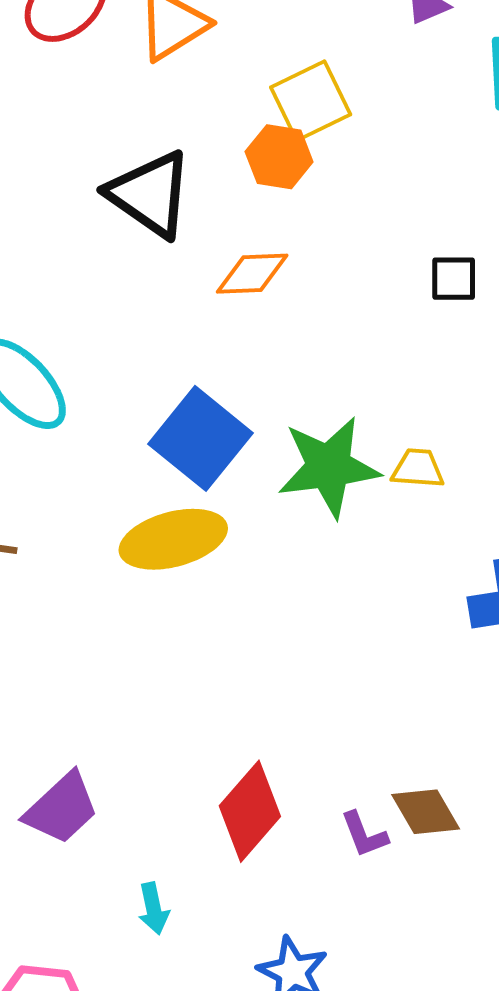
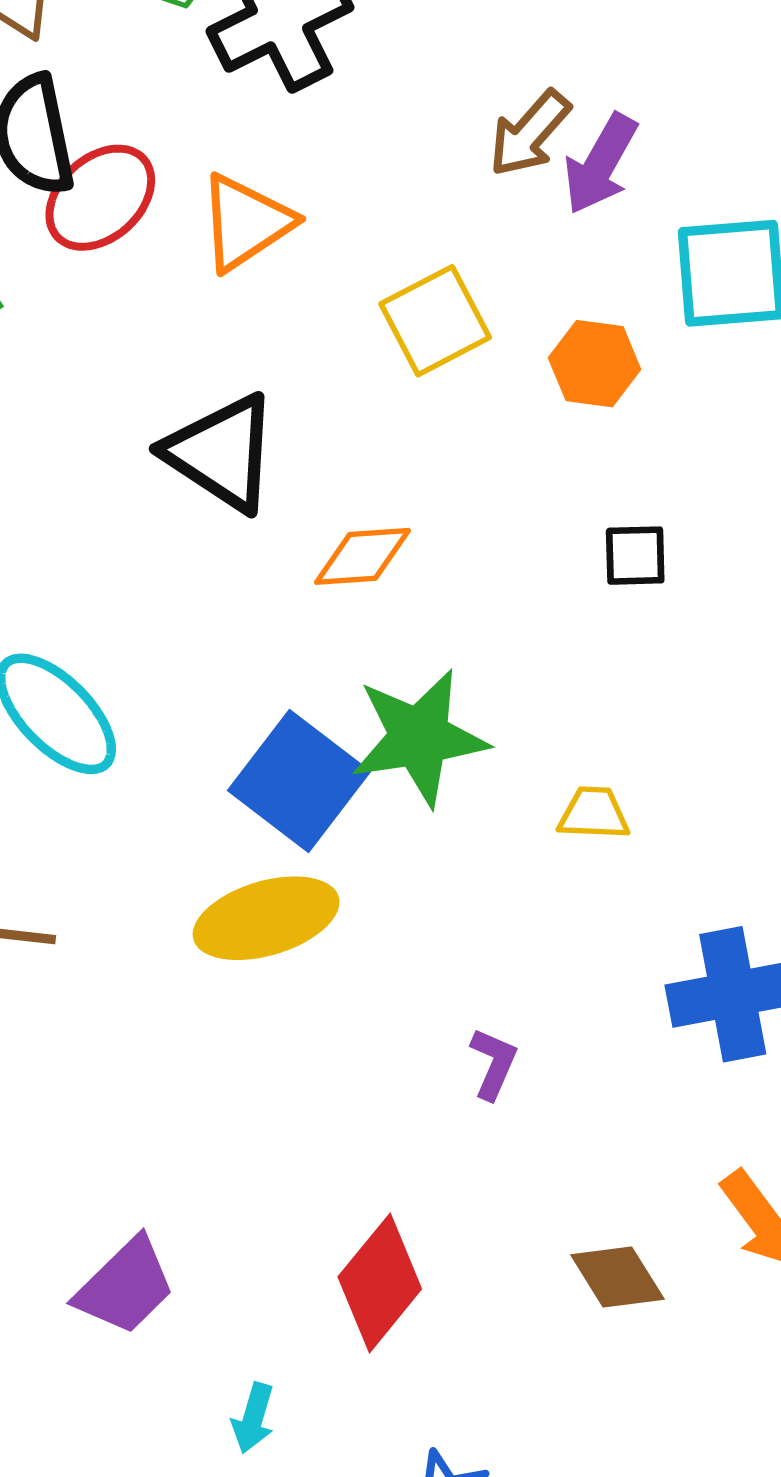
orange hexagon: (279, 157) -> (595, 364), moved
green star: (329, 467) -> (419, 737), moved
purple L-shape: (364, 835) -> (494, 1063), moved, turned -134
cyan arrow: (153, 909) -> (253, 1418), turned 30

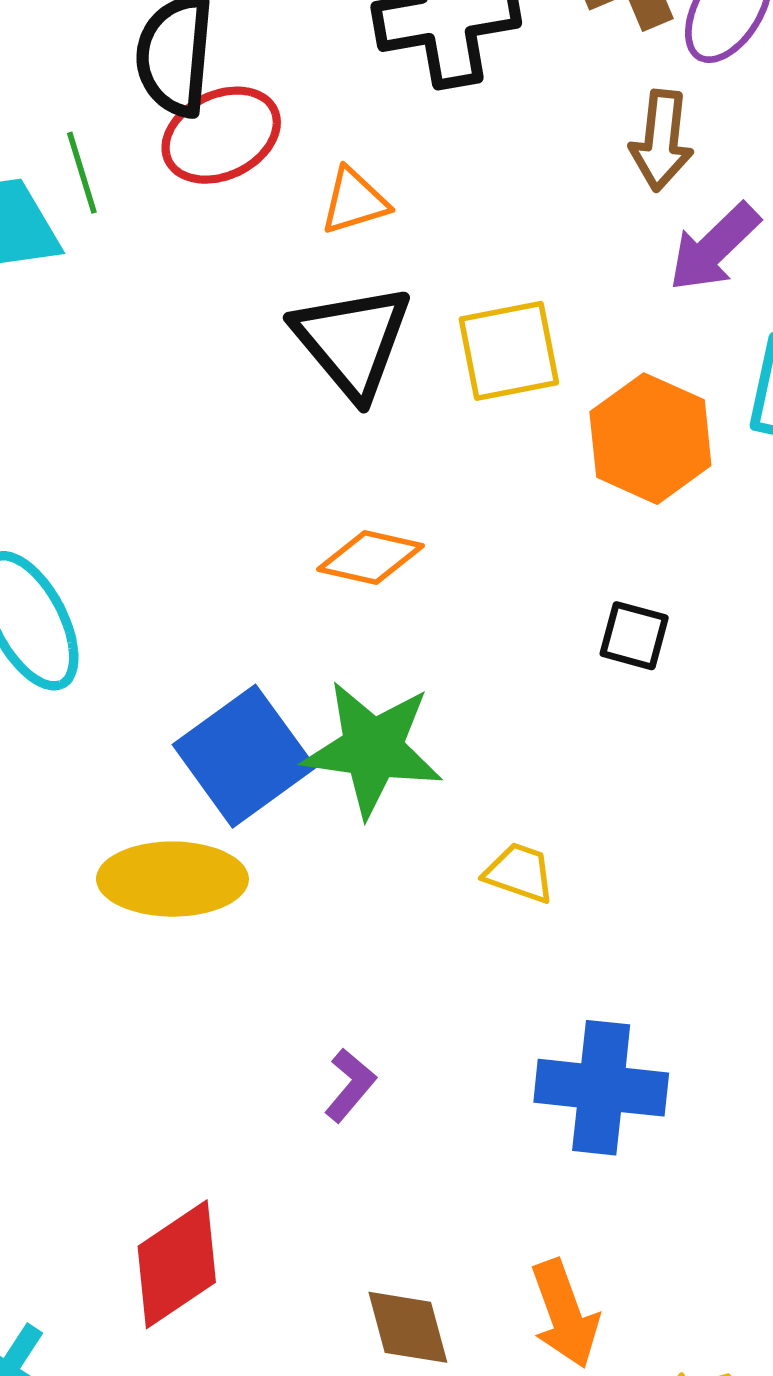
brown arrow: (530, 133) -> (661, 140), moved, turned -52
orange triangle: (246, 222) -> (354, 201), size x0.7
orange hexagon: (595, 364) -> (650, 439), size x1.4
black triangle: (222, 453) -> (352, 341), moved

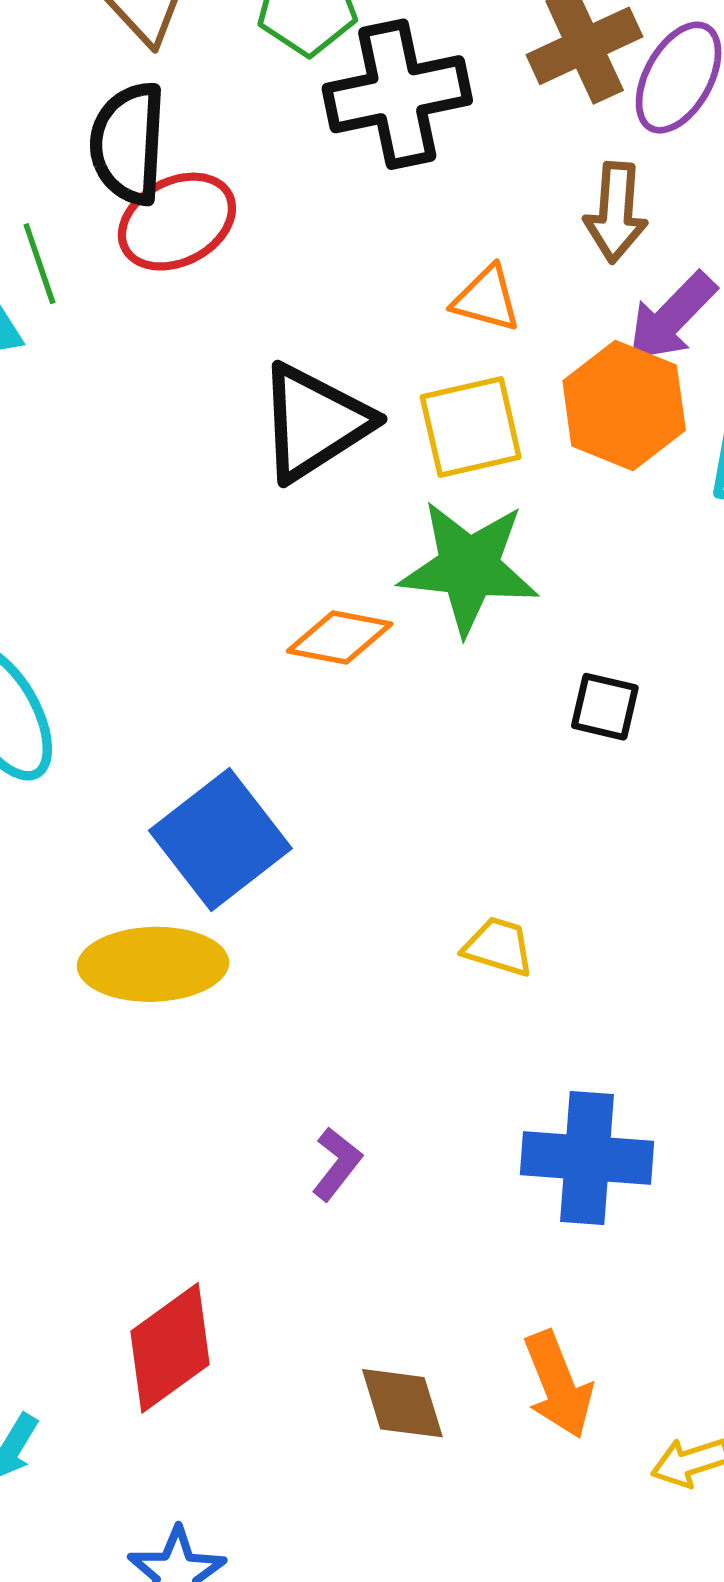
orange triangle: (354, 201) -> (486, 299), moved, turned 34
black triangle: (352, 341) -> (314, 422), turned 39
orange hexagon: (650, 439) -> (624, 406), moved
green star: (373, 749) -> (469, 567), moved

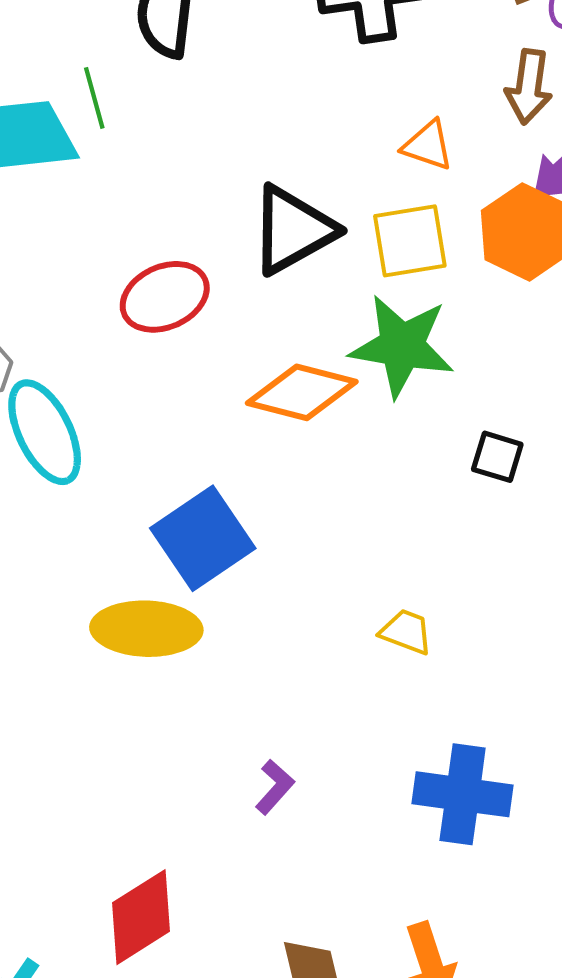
red ellipse: (177, 222) -> (165, 297), moved
orange diamond: (340, 637) -> (302, 392), size x1.4

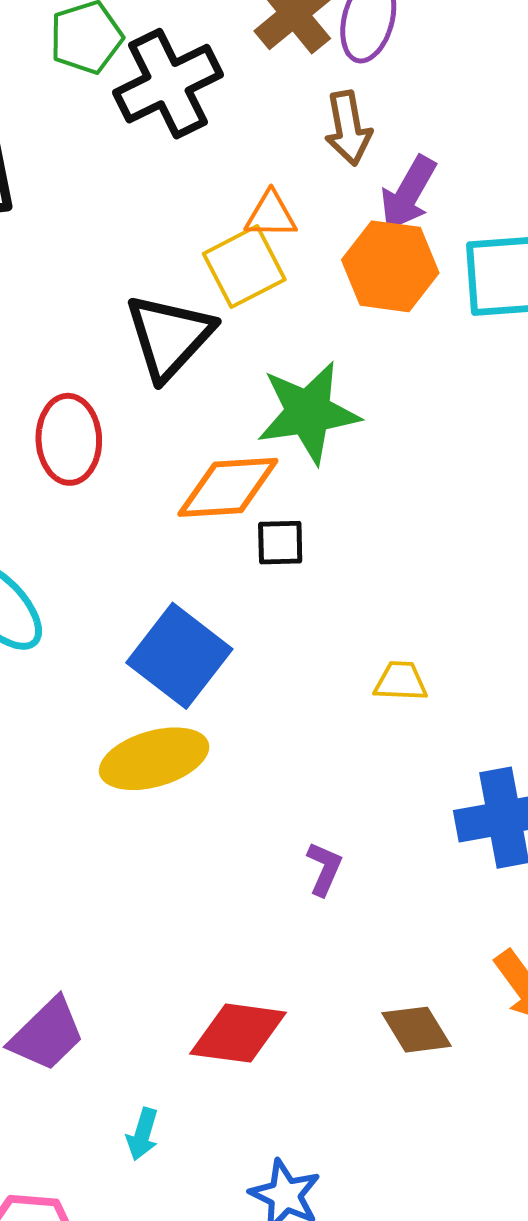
yellow square: (410, 241) -> (244, 267), moved
red ellipse: (165, 297) -> (69, 439), turned -50
black square: (497, 457) -> (280, 543), moved
red diamond: (141, 917) -> (238, 1033), turned 58

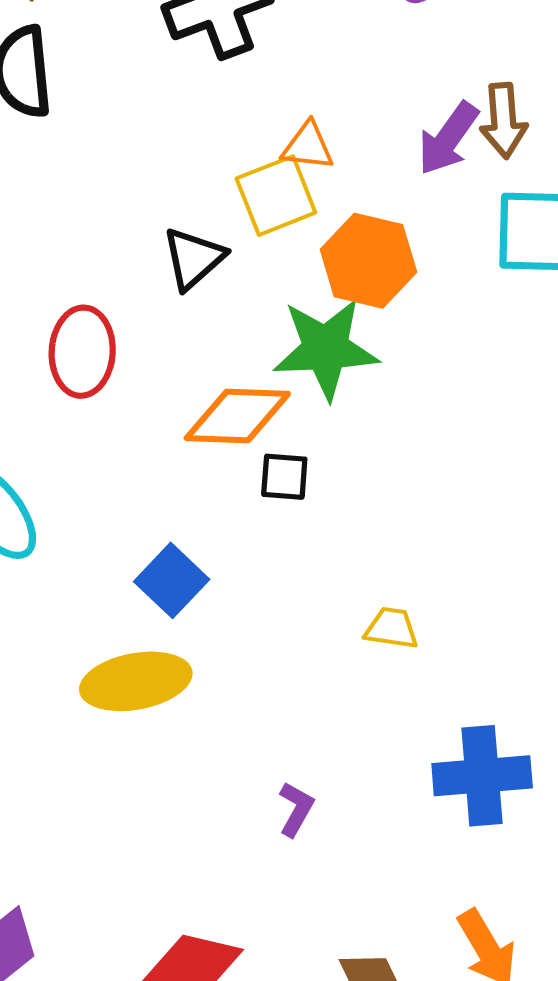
brown arrow: (348, 128) -> (504, 121), moved
orange hexagon: (390, 266) -> (368, 261), moved
black triangle: (169, 336) -> (193, 258), size x0.7
blue square: (179, 656) -> (172, 580), size x0.7

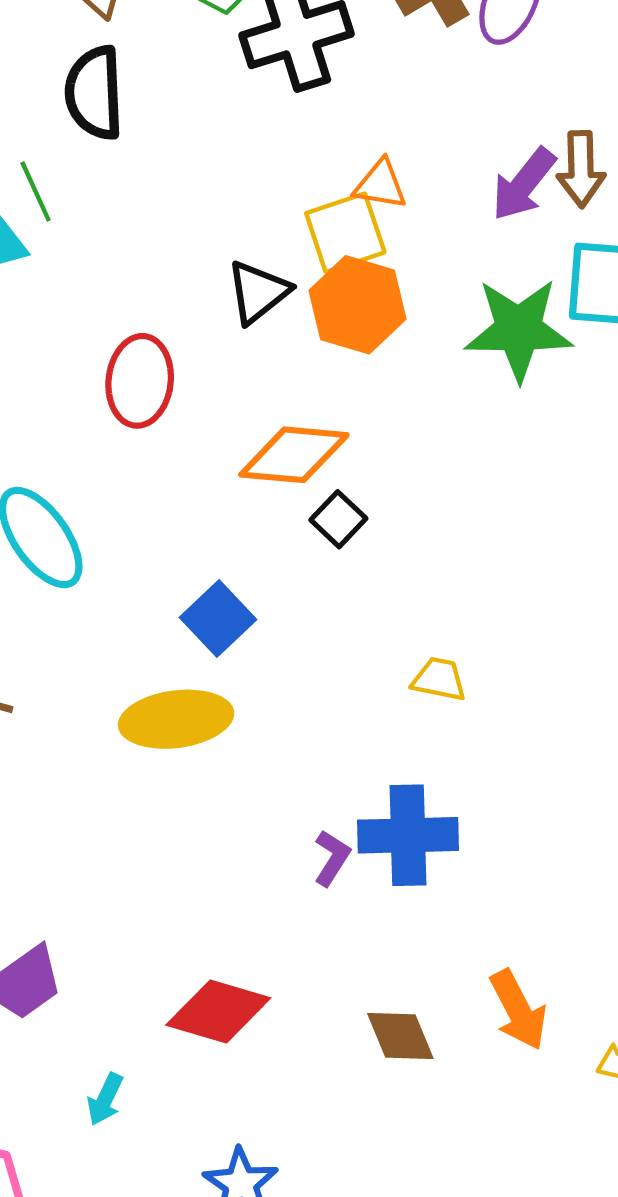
orange hexagon: (368, 261) -> (357, 305), moved
green star: (326, 349) -> (519, 330), moved
black square: (284, 477) -> (338, 519), turned 36
blue cross: (482, 776) -> (408, 835), moved

